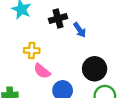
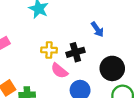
black cross: (58, 18) -> (75, 52), moved

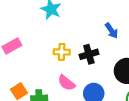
pink semicircle: (59, 71) -> (66, 83), moved

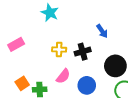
pink semicircle: (66, 83) -> (63, 76), turned -91

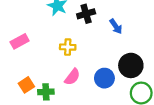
black cross: (83, 52) -> (86, 14), moved
blue circle: (87, 85) -> (104, 78), moved

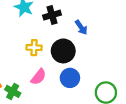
black circle: (131, 65) -> (63, 51), moved
green cross: (46, 92) -> (13, 91), turned 32

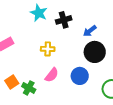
blue arrow: (81, 27) -> (90, 31), turned 88
black circle: (63, 51) -> (95, 52), moved

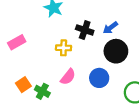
black cross: (64, 20) -> (85, 30), moved, turned 35

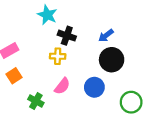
black cross: (85, 30) -> (67, 36), moved
orange square: (23, 85) -> (14, 76), moved

